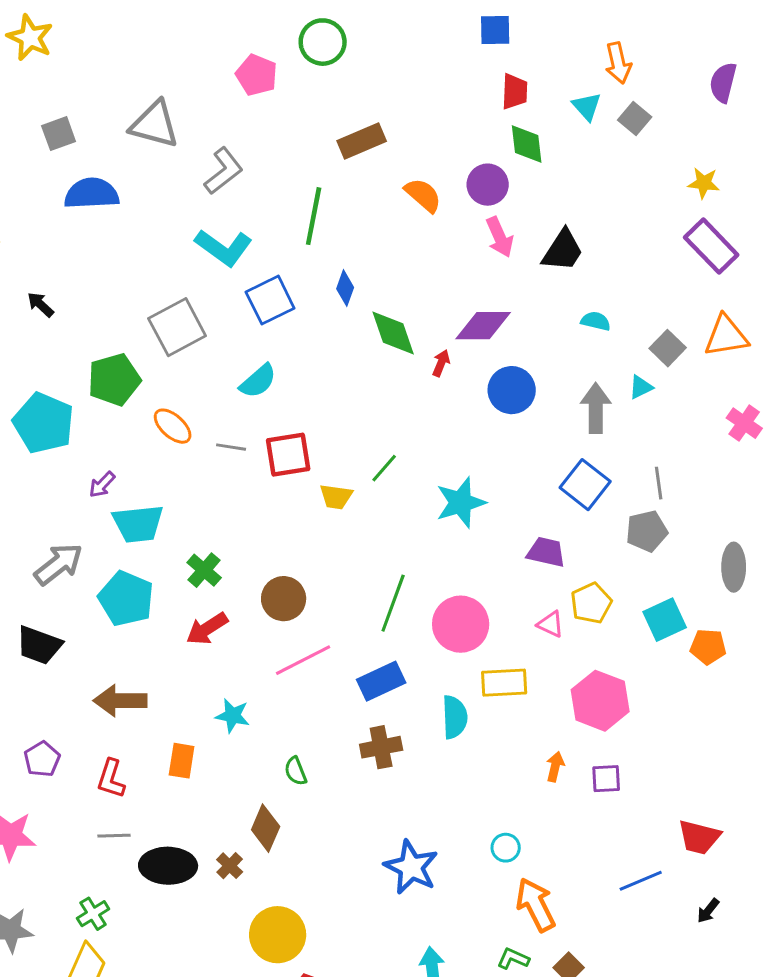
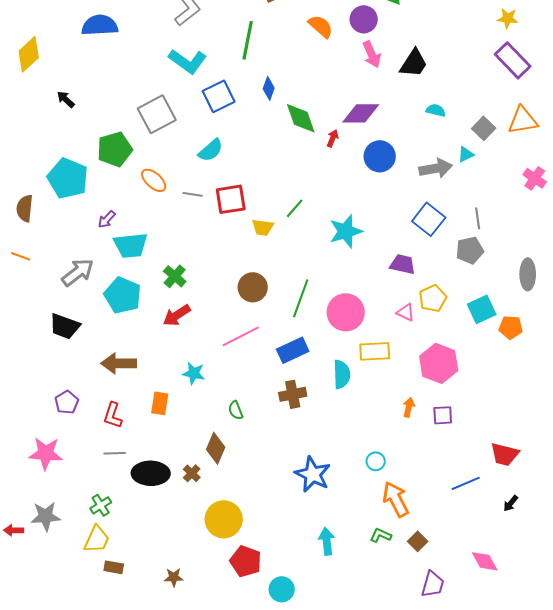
gray arrow: (596, 408) -> (436, 168), turned 80
brown circle: (284, 599) -> (253, 287), moved

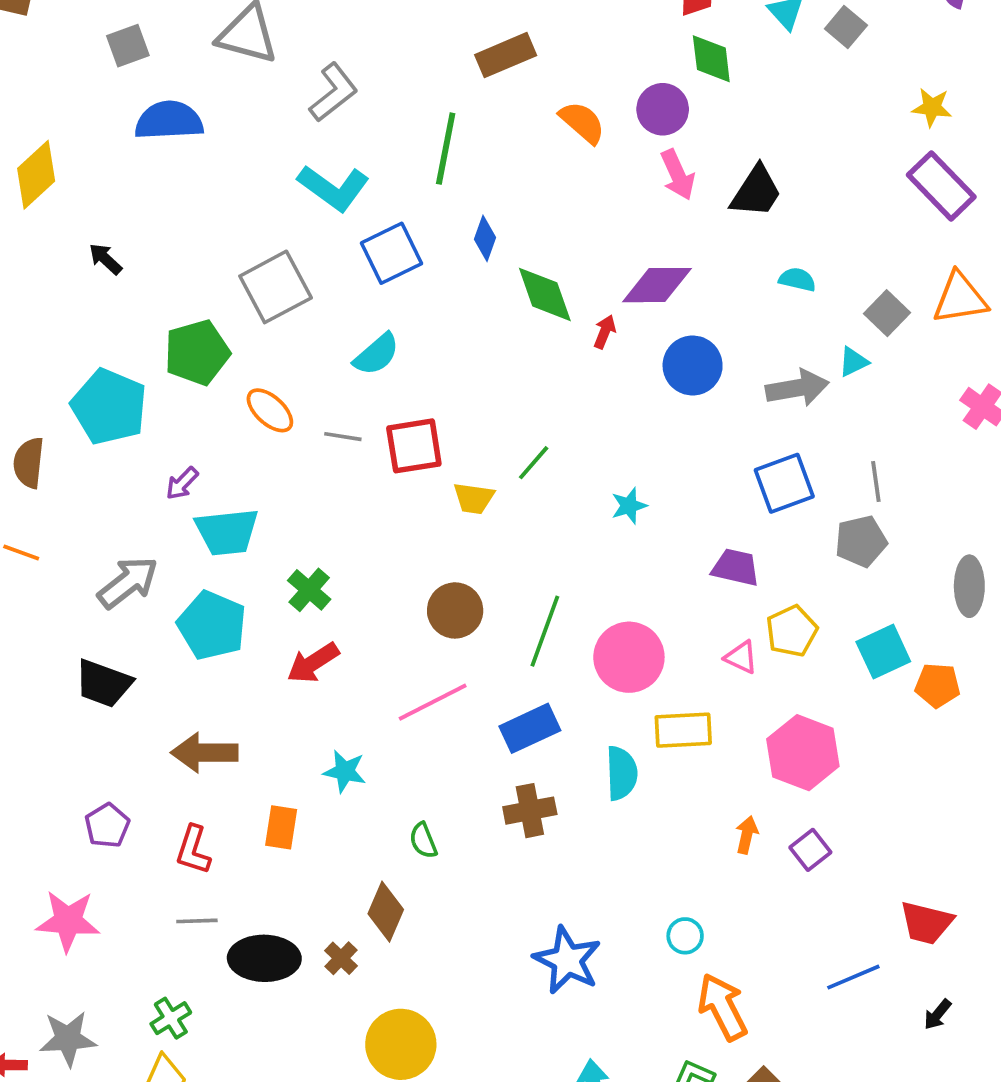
blue square: (429, 219) -> (784, 483), turned 32
cyan star: (346, 231) -> (629, 506), size x0.6
purple square: (443, 415) -> (810, 850), turned -35

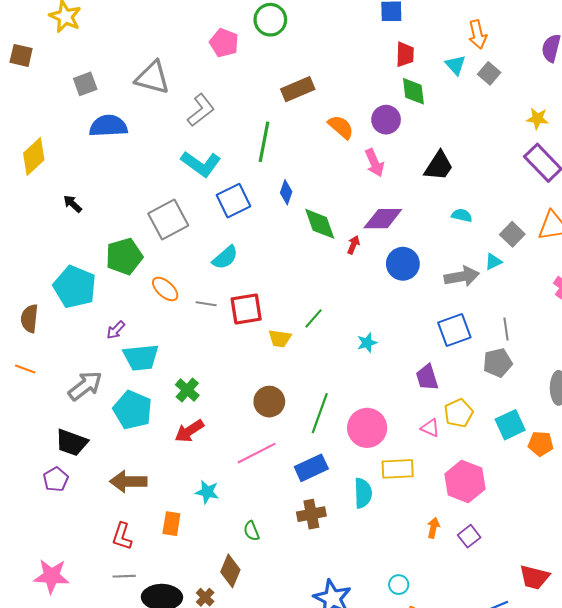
pink arrow: (678, 175) -> (374, 163), moved
purple trapezoid: (736, 567) -> (427, 377), turned -120
purple pentagon: (107, 826) -> (56, 479), moved

